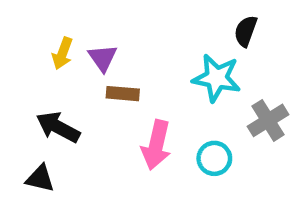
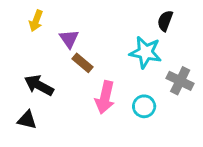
yellow arrow: (62, 53) -> (36, 21), moved
brown rectangle: (123, 94) -> (83, 63), turned 35
gray cross: (268, 120) -> (180, 81), turned -32

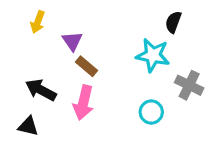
pink arrow: (105, 97) -> (83, 103), moved

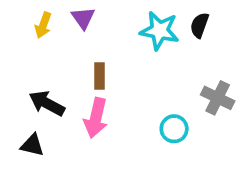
purple triangle: (72, 41) -> (83, 18), moved
cyan star: (153, 55) -> (160, 31), moved
brown rectangle: (87, 66) -> (100, 76), turned 50

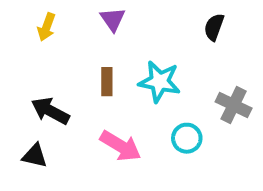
purple triangle: (83, 18) -> (113, 19), moved
cyan star: (160, 31) -> (159, 82), moved
pink arrow: (96, 118) -> (121, 146), moved, turned -72

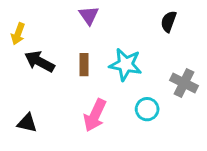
yellow arrow: (46, 27) -> (18, 34), moved
black arrow: (50, 111) -> (40, 61), moved
pink arrow: (121, 146) -> (95, 115), turned 84

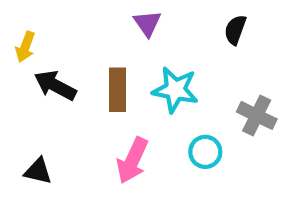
purple triangle: (89, 15) -> (147, 23), moved
brown rectangle: (84, 65) -> (117, 90), size x1.4

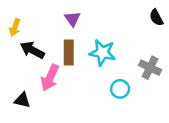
purple triangle: (147, 23) -> (72, 19), moved
black semicircle: (235, 30) -> (156, 17), moved, turned -48
pink arrow: (132, 160) -> (50, 78), moved

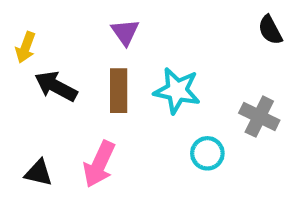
pink arrow: (50, 78) -> (99, 164), moved

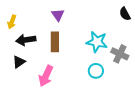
black arrow: (56, 86) -> (26, 40), turned -36
cyan star: (177, 91) -> (97, 42), moved
black triangle: (39, 173) -> (19, 62), moved, turned -48

